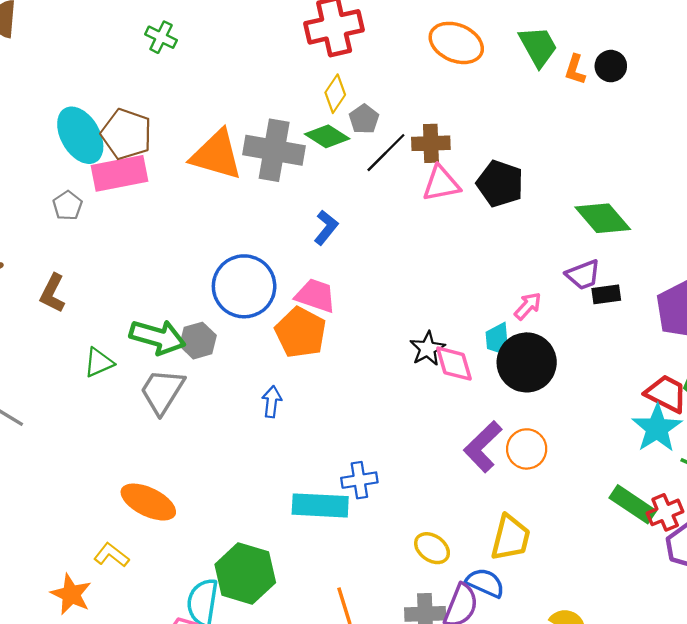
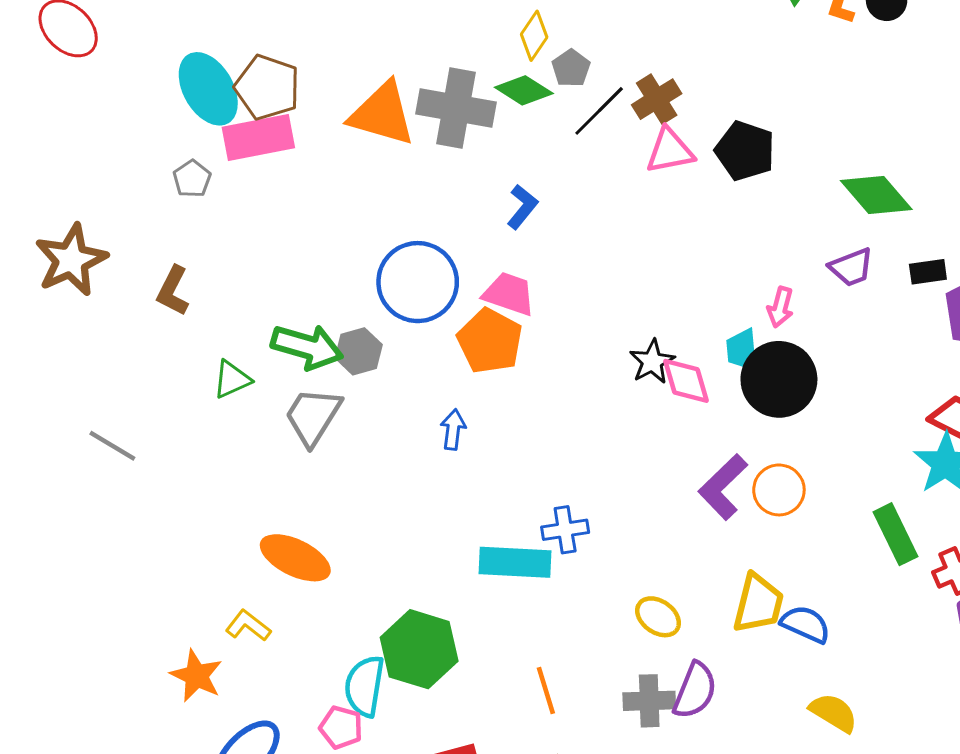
brown cross: (431, 143) -> (657, 99), turned -30
black rectangle: (606, 294) -> (928, 272), moved
pink arrow: (528, 306) -> (780, 307), turned 152
green rectangle: (633, 504) -> (895, 534), moved, turned 30
blue semicircle: (485, 583) -> (805, 624), moved

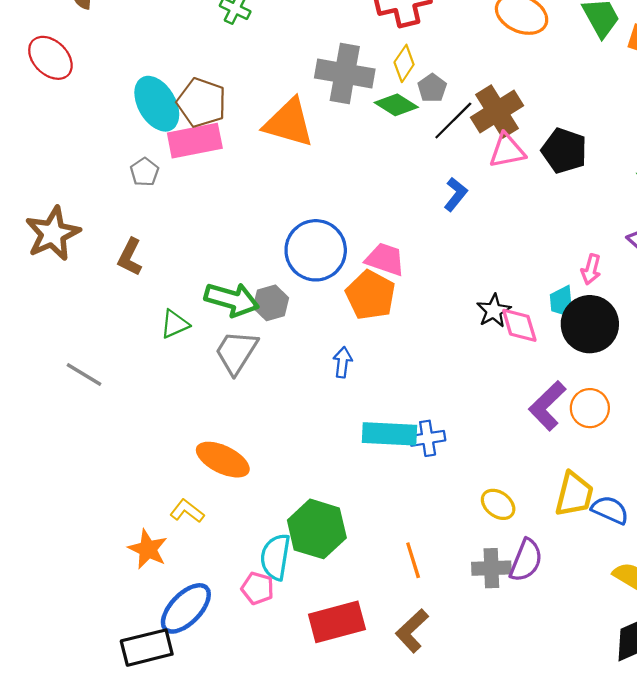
brown cross: (657, 99) -> (497, 112), size x1.4
gray cross: (456, 108) -> (345, 73), moved
blue L-shape: (522, 207) -> (456, 194), moved
cyan rectangle: (515, 562) -> (390, 434), moved

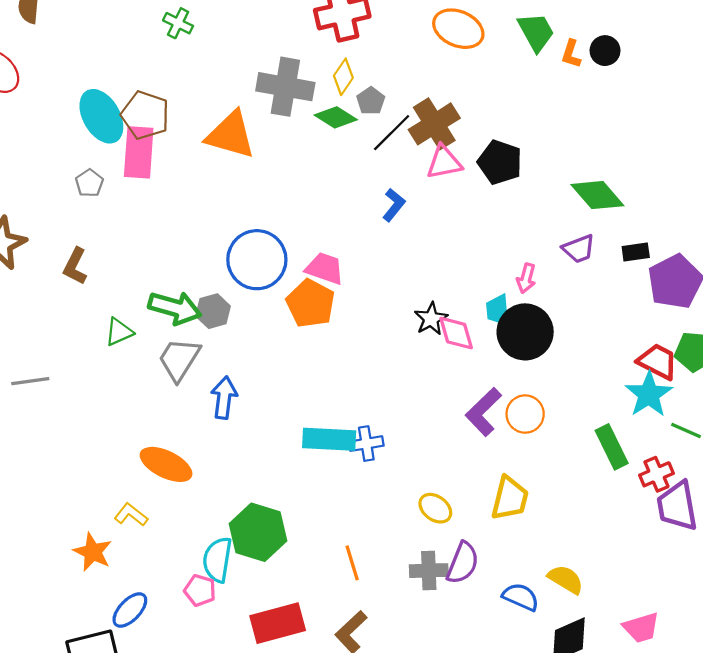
pink rectangle: (195, 141) -> (139, 152), turned -75
blue arrow: (343, 362) -> (224, 398), moved, size x1.4
gray line: (84, 375) -> (30, 381), turned -39
blue semicircle: (610, 510) -> (521, 597), moved
blue ellipse: (186, 608) -> (130, 610), size x0.7

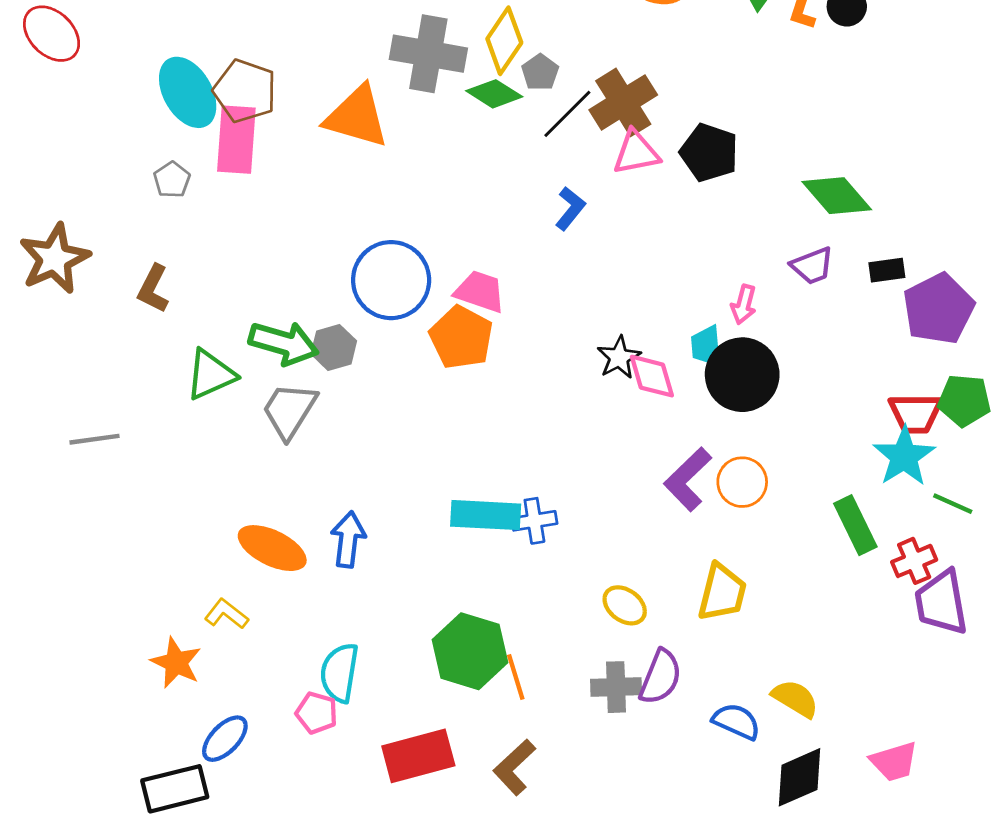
yellow diamond: (343, 77) -> (504, 41), size x1.4
green triangle: (119, 332) -> (211, 375), size x1.4
red trapezoid: (658, 361) -> (916, 413), turned 153
blue arrow: (224, 398) -> (348, 539), moved
green hexagon: (258, 532) -> (470, 651), moved

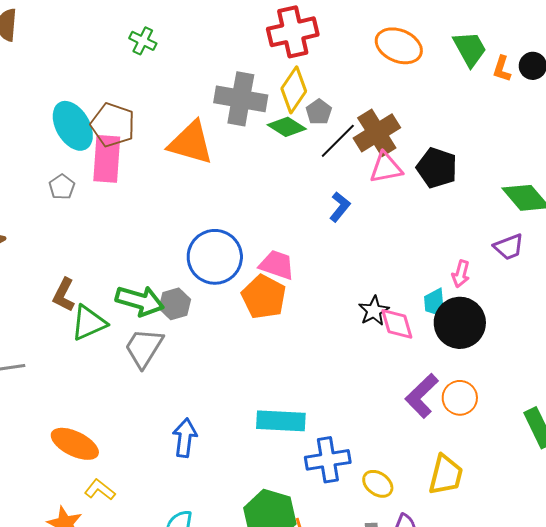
brown L-shape: (153, 289) -> (64, 295), moved
blue cross: (534, 521) -> (328, 460), moved, size x1.4
orange ellipse: (272, 548) -> (75, 444), moved

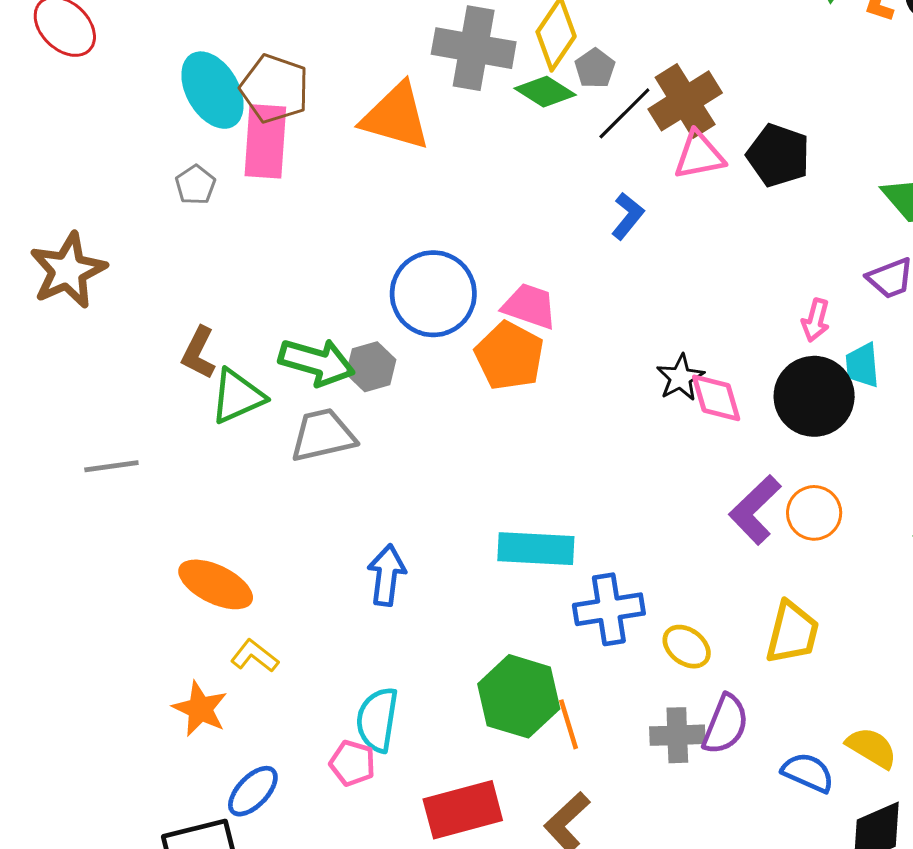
cyan trapezoid: (435, 303) -> (862, 365), moved
gray trapezoid: (144, 348) -> (323, 435), turned 45

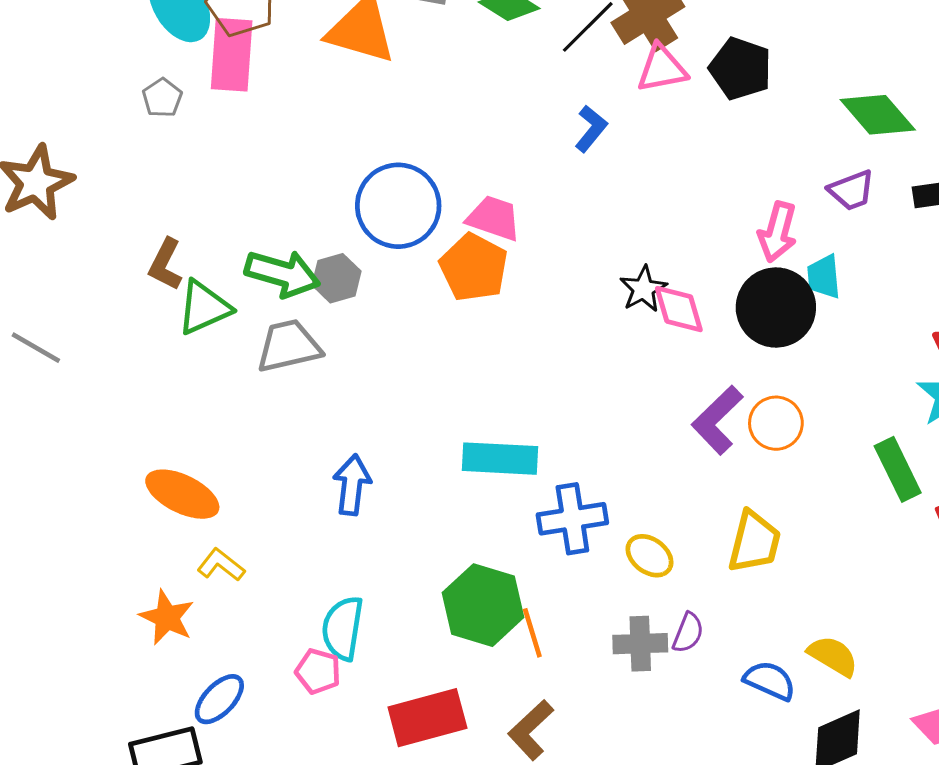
pink arrow: (816, 320) -> (777, 232), size x1.4
gray line: (111, 466) -> (36, 348), moved, turned 38
purple semicircle: (725, 724) -> (688, 633), size x0.7

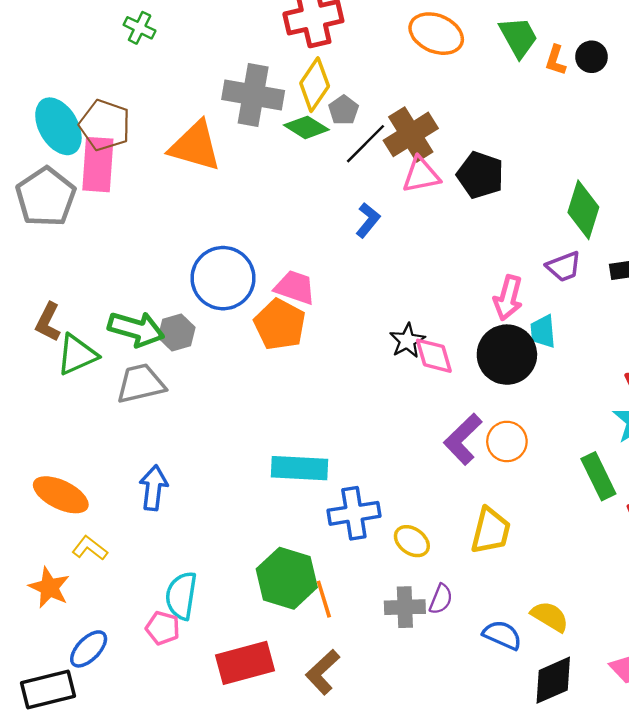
gray pentagon: (162, 98) -> (46, 197), size x2.0
green diamond: (878, 115) -> (583, 210), turned 58
blue arrow: (352, 485) -> (153, 488), moved

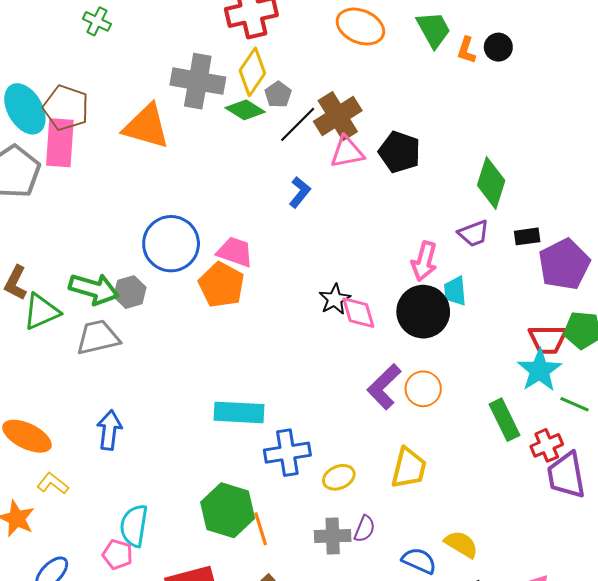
yellow ellipse: (412, 541) -> (339, 477), turned -60

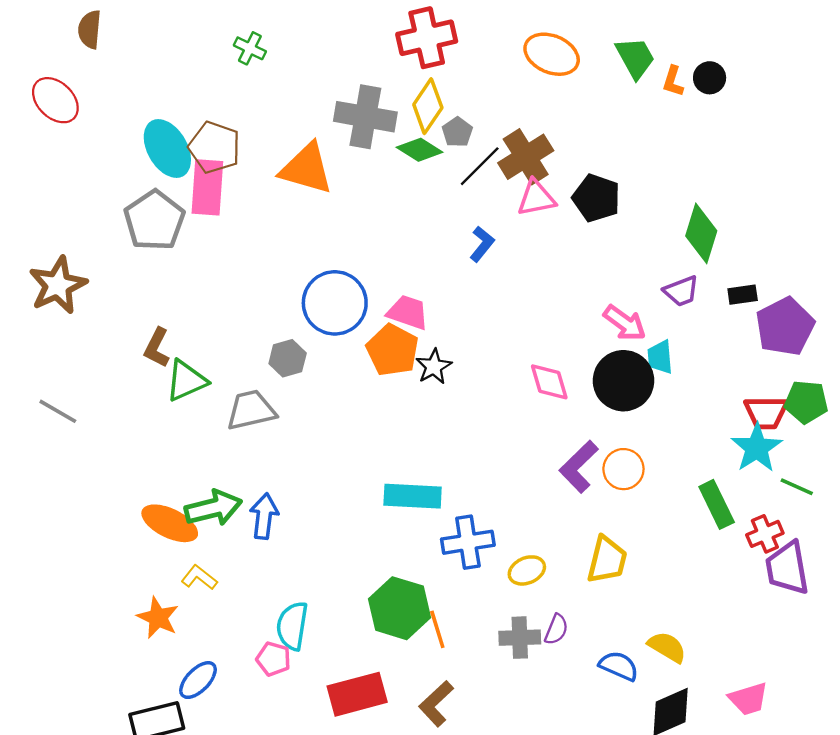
pink arrow: (424, 261) -> (625, 323), turned -69
green arrow: (94, 289) -> (213, 508), moved, turned -30
black star: (335, 299) -> (434, 367), moved

